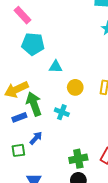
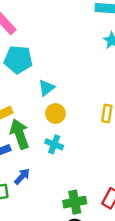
cyan triangle: (56, 67) -> (46, 88), turned -40
yellow circle: (75, 87) -> (55, 113), moved

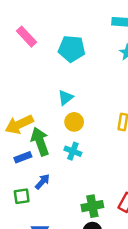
cyan pentagon: (18, 60) -> (72, 49), moved

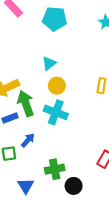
cyan cross: (73, 151) -> (56, 112), size x1.5
green cross: (92, 206) -> (55, 169), moved

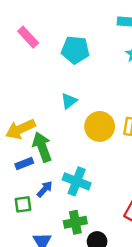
yellow circle: (57, 86) -> (100, 126), moved, size x1.5
cyan cross: (56, 112) -> (77, 181), moved

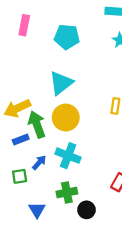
pink rectangle: (28, 37) -> (24, 25), turned 54
cyan triangle: (69, 101) -> (61, 83), size x1.6
yellow circle: (100, 126) -> (66, 118), moved

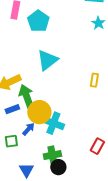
cyan pentagon: (67, 37) -> (38, 21), moved, turned 30
yellow circle: (66, 118) -> (39, 112), moved
black circle: (86, 210) -> (58, 167), moved

